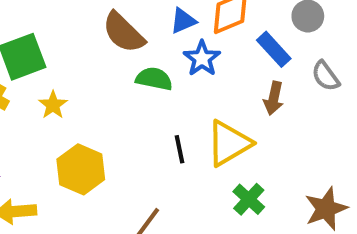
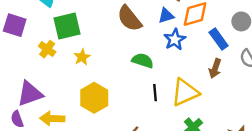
green semicircle: (154, 79) -> (143, 61), moved

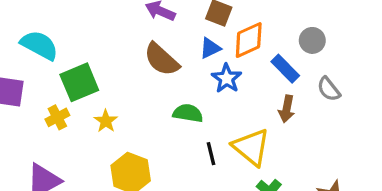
yellow cross: (47, 49) -> (57, 117), turned 35
yellow triangle: (185, 92) -> (251, 147), turned -48

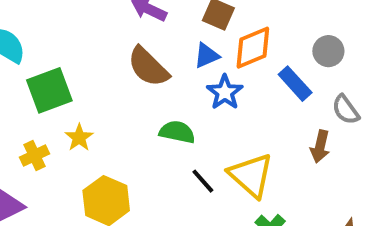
brown arrow: (287, 109) -> (320, 146), moved
yellow cross: (57, 117) -> (34, 155), moved
black line: (211, 154) -> (203, 181), turned -30

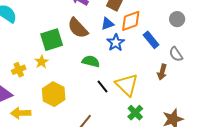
gray circle: (328, 51) -> (177, 19), moved
green square: (49, 90) -> (52, 40), moved

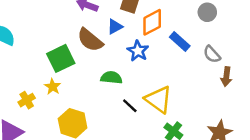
blue triangle: (107, 24) -> (115, 27), moved
brown arrow: (162, 72) -> (226, 77), moved

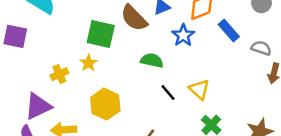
gray semicircle: (212, 54) -> (261, 48), turned 144
green square: (61, 58) -> (101, 34), turned 32
yellow triangle: (158, 99) -> (199, 89), size x0.7

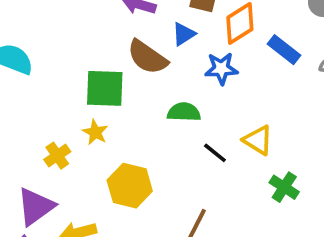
blue star: (183, 35) -> (221, 68), turned -30

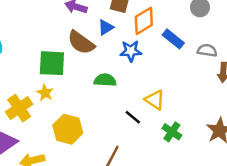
black line: (215, 153) -> (133, 117), moved
yellow cross: (57, 156) -> (19, 108), size x1.5

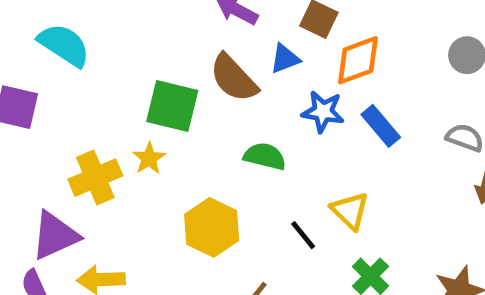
blue rectangle: (173, 39) -> (381, 126), moved
yellow hexagon: (68, 129) -> (212, 227), moved

